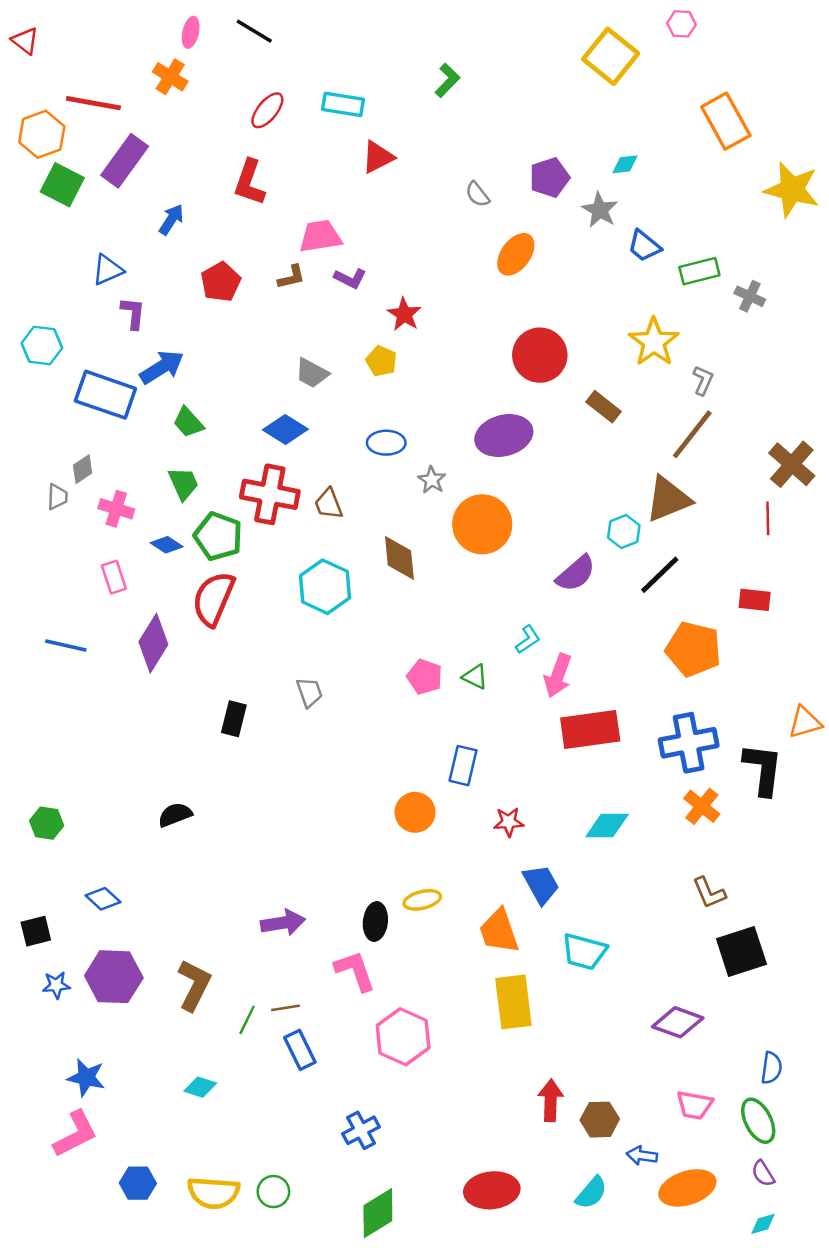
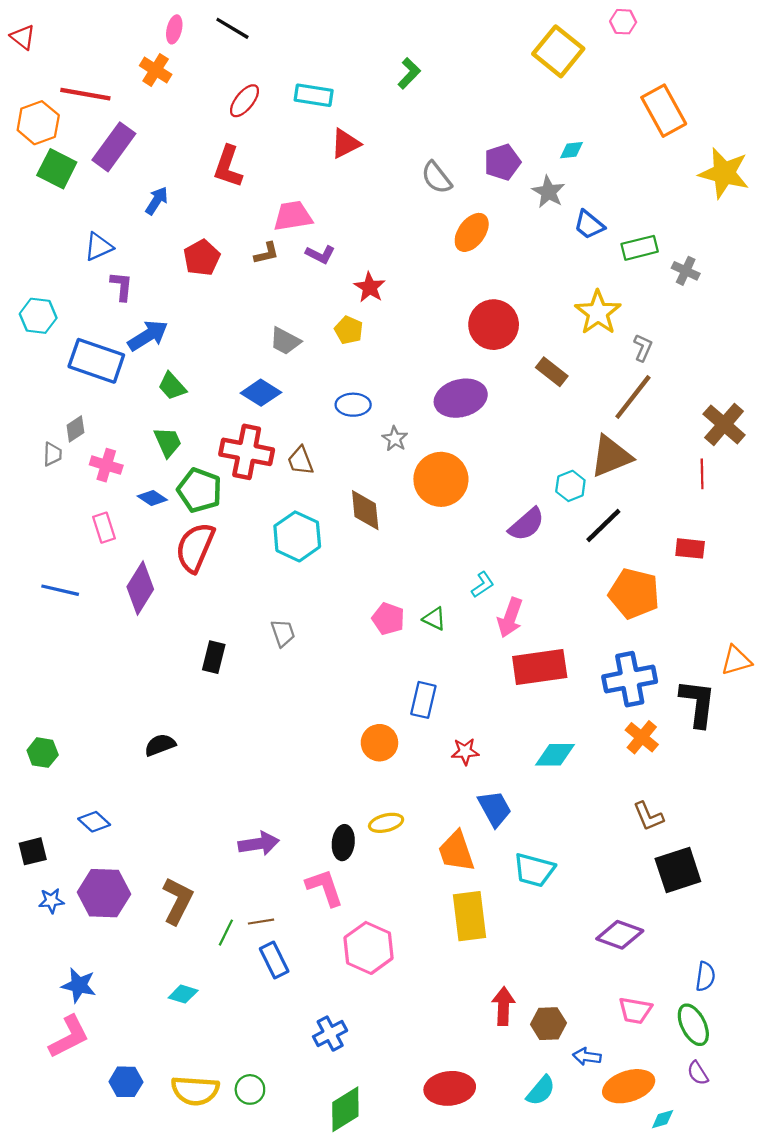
gray semicircle: (477, 194) -> (437, 178), size x1.4
cyan diamond: (763, 1224) -> (663, 1119), moved

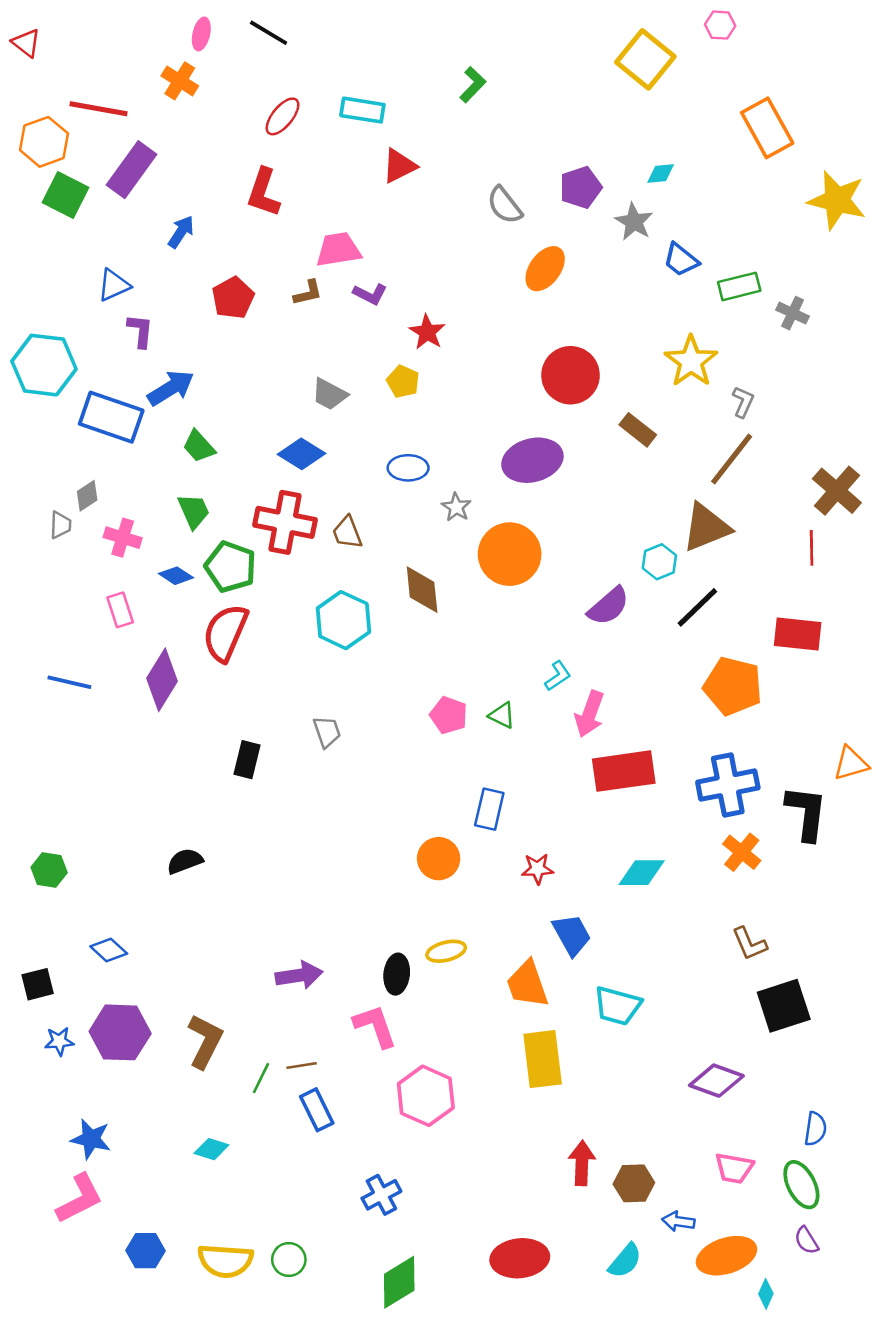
cyan hexagon: (38, 316) -> (44, 365), size x1.5
red rectangle: (690, 548) -> (798, 634), size x1.4
cyan diamond: (663, 1119) -> (766, 1294), turned -50

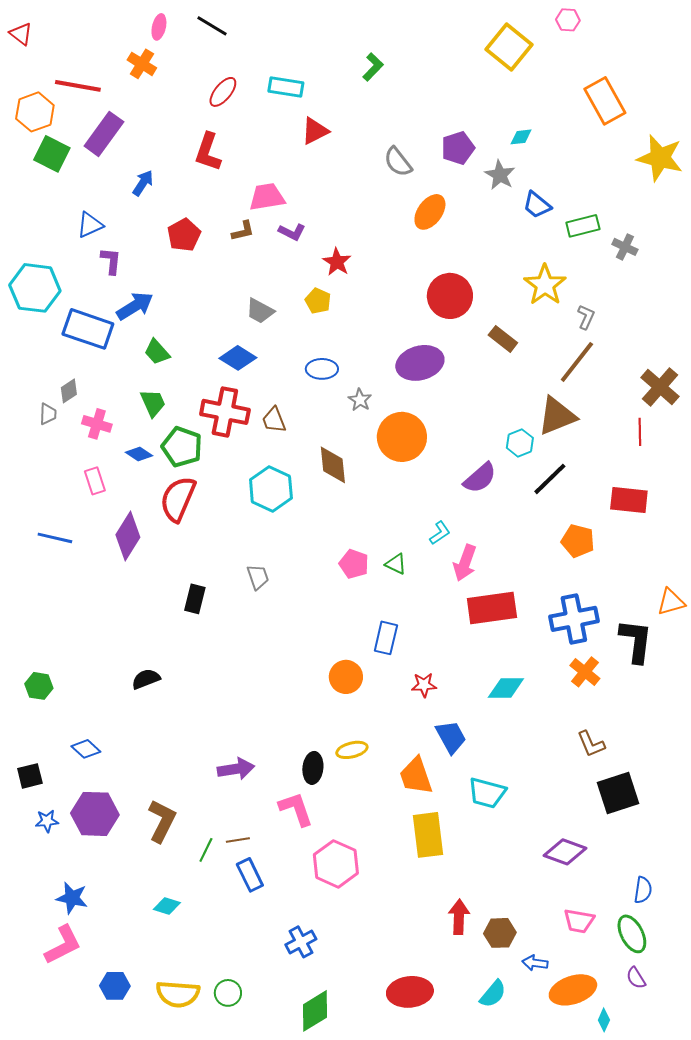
orange pentagon: (733, 686) -> (578, 541), size x0.7

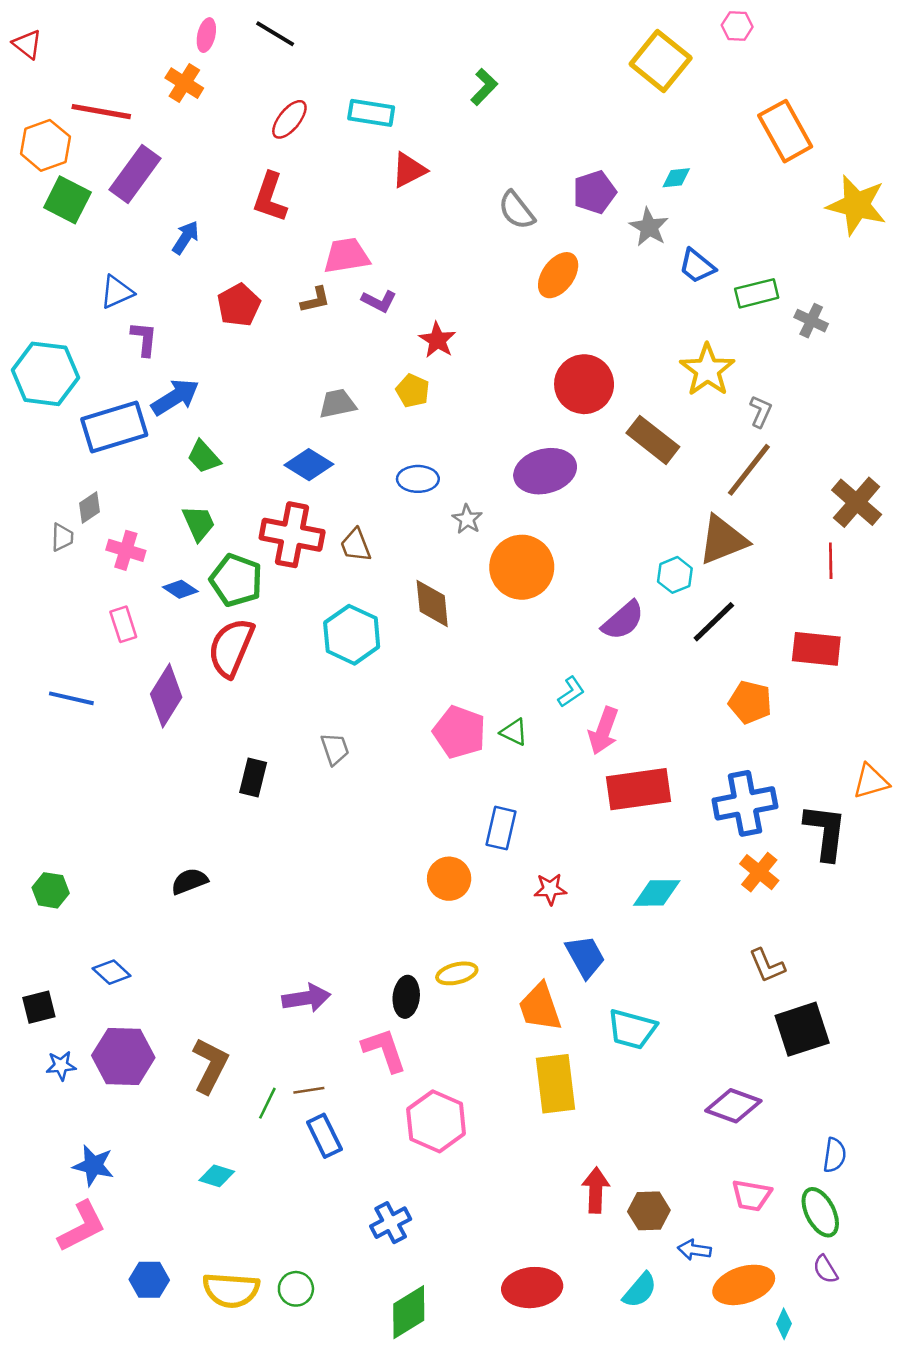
gray trapezoid: (260, 311) -> (337, 404), turned 140
blue rectangle: (88, 329) -> (114, 427), turned -36
brown rectangle: (503, 339) -> (653, 440), size x1.4
pink pentagon: (354, 564) -> (459, 732), size x1.4

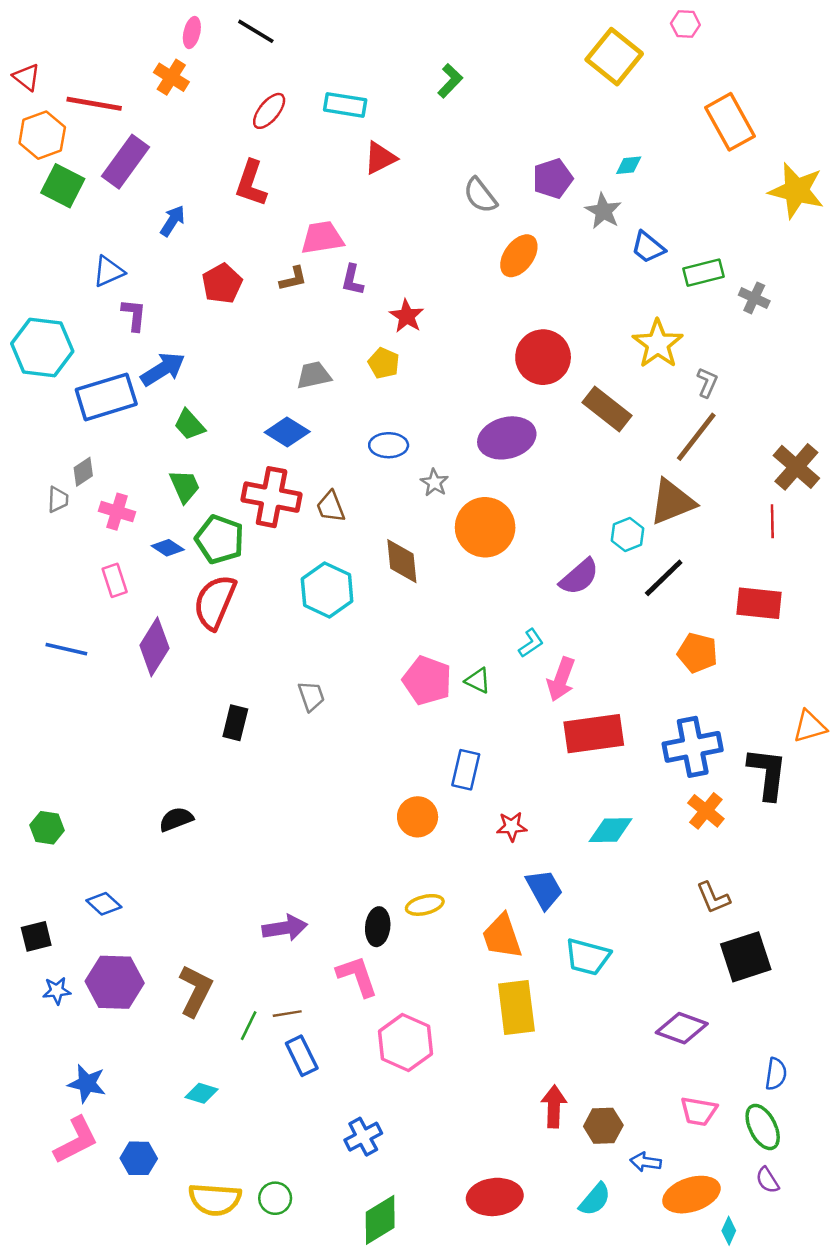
red triangle: (27, 44) -> (27, 77), moved
purple L-shape: (379, 301) -> (352, 280), turned 76
blue hexagon: (149, 1280) -> (139, 1158), moved

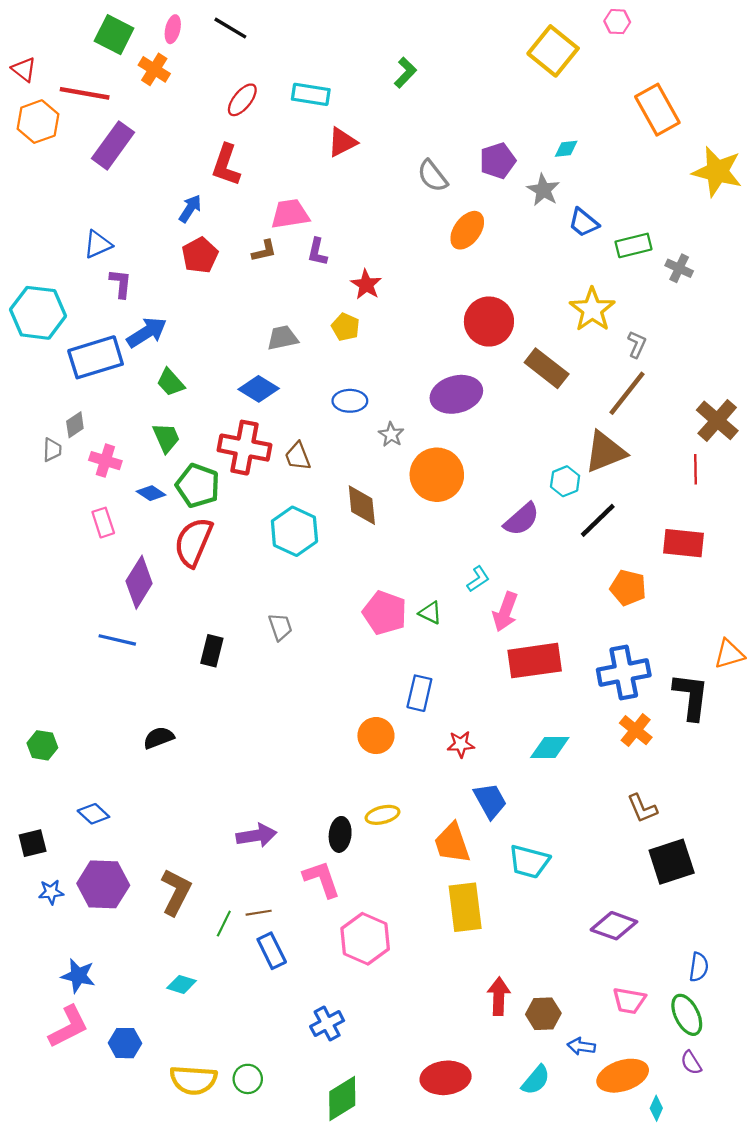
green square: (63, 186) -> (114, 35), moved
blue arrow: (173, 221) -> (190, 208), moved
blue line: (66, 649) -> (117, 640), moved

